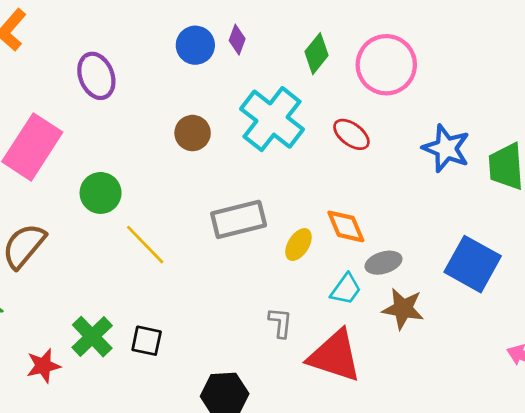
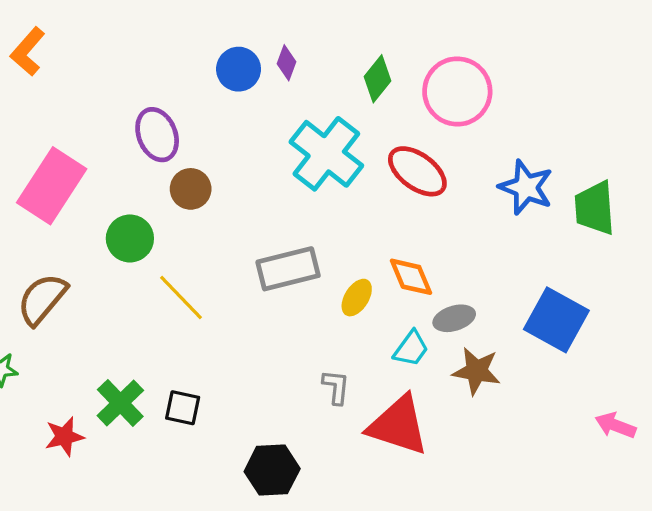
purple ellipse: (96, 76) -> (157, 135), moved
brown circle: (193, 133) -> (191, 189), moved
red ellipse: (351, 134) -> (417, 171), size x1.4

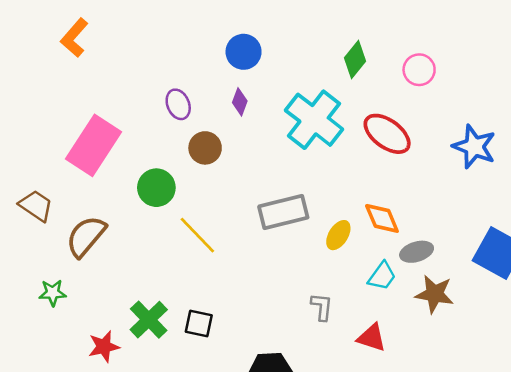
purple diamond: (286, 63) -> (240, 102), moved
pink circle: (457, 91) -> (419, 70), size x0.6
purple ellipse: (157, 135) -> (178, 104), size x0.7
red triangle: (398, 425) -> (372, 338), size x0.6

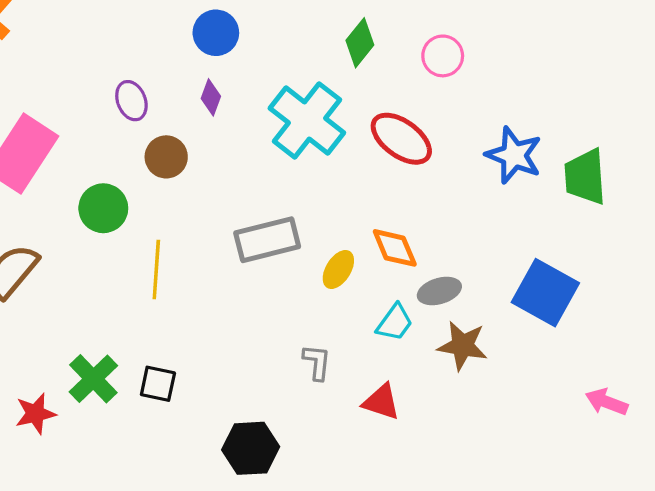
yellow line: (197, 235) -> (156, 269), turned 48

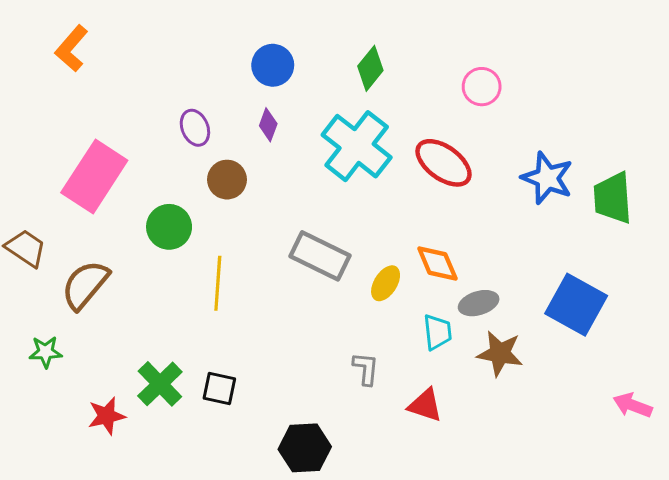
green diamond: (360, 43) -> (370, 68), moved
gray rectangle: (267, 240) -> (320, 256), turned 40
cyan trapezoid: (395, 322) -> (437, 332), turned -42

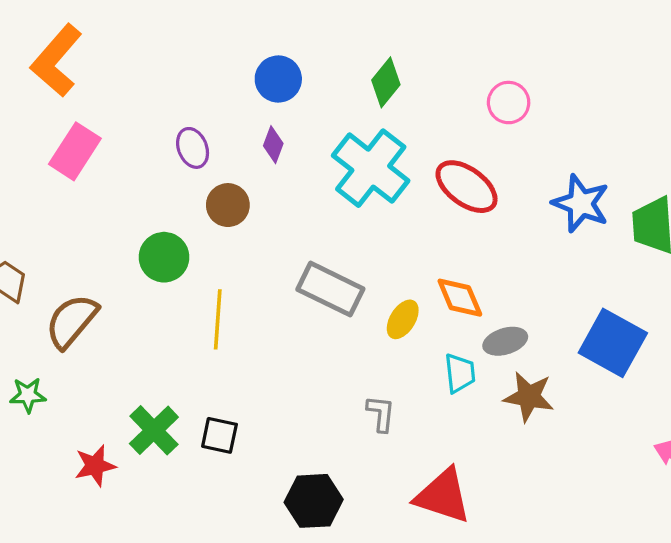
orange L-shape: (71, 48) -> (56, 61), size x1.4
pink rectangle: (94, 177) -> (75, 151), moved, size x0.7
red triangle: (425, 405) -> (443, 496), moved, size x1.5

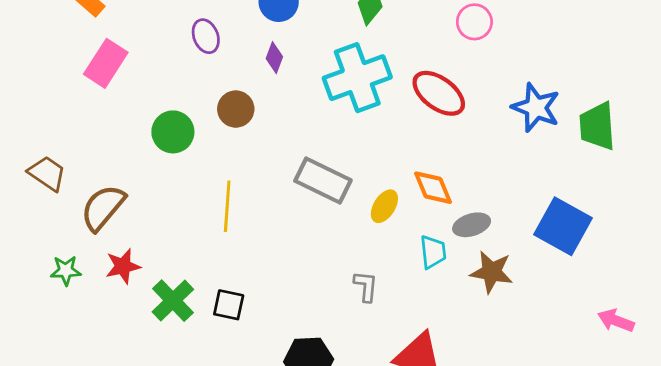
purple ellipse: (193, 148) -> (206, 36), moved
cyan cross: (371, 168) -> (357, 78), turned 32
green circle: (164, 257) -> (173, 132), moved
red star: (95, 466) -> (123, 266), moved

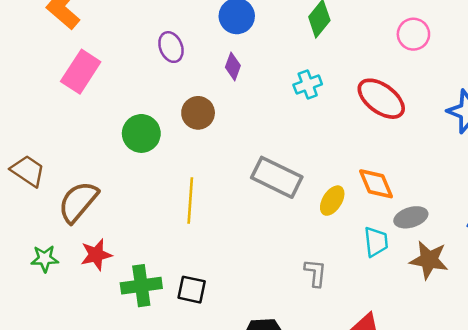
cyan cross: (357, 78) -> (308, 84), size x0.5
green cross: (173, 301) -> (141, 286), turned 36

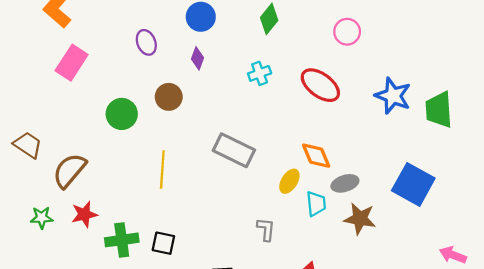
yellow ellipse: (332, 201) -> (289, 181), moved

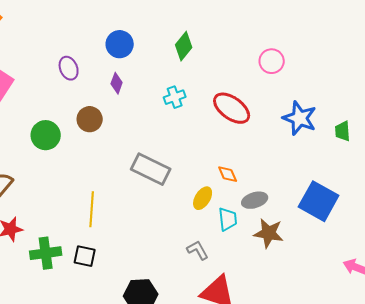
pink circle: (347, 32) -> (272, 61), moved
green trapezoid: (439, 110) -> (343, 131), size x0.6
orange diamond: (316, 156) -> (228, 174), size x0.7
yellow line: (162, 169) -> (92, 209), moved
gray L-shape: (266, 229) -> (198, 250), moved, turned -35

